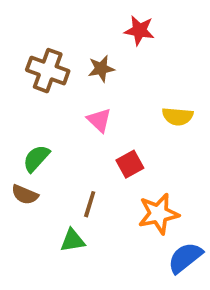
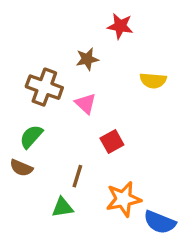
brown cross: (48, 71) -> (44, 87), moved
yellow semicircle: (178, 116) -> (153, 80), moved
orange star: (158, 214) -> (123, 199), moved
blue semicircle: (185, 258) -> (160, 222), turned -120

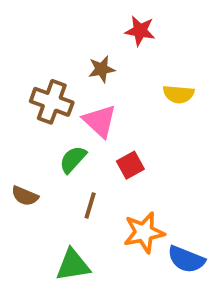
pink triangle: (86, 104) -> (100, 121), size x1.4
green semicircle: (31, 137) -> (73, 159), moved
green triangle: (62, 207) -> (73, 265), moved, size x1.4

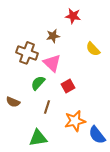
yellow semicircle: (178, 94) -> (93, 49), turned 42
blue semicircle: (186, 259) -> (97, 135), turned 30

